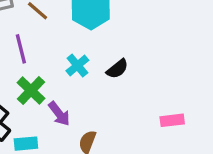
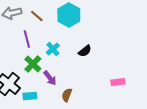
cyan cross: (77, 65) -> (53, 49), moved

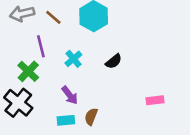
green cross: (33, 64) -> (28, 71), moved
cyan rectangle: (30, 96) -> (66, 120), moved

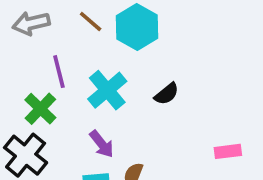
brown line: (53, 17) -> (91, 21), moved
cyan cross: (73, 59) -> (107, 90), size x1.5

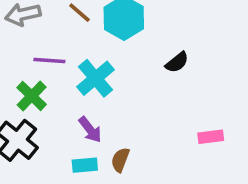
purple line: (59, 72) -> (49, 61), turned -72
black semicircle: (167, 94) -> (177, 62), moved

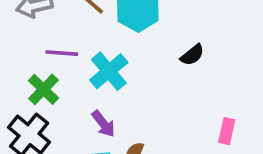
pink rectangle: (211, 137) -> (227, 131), turned -70

